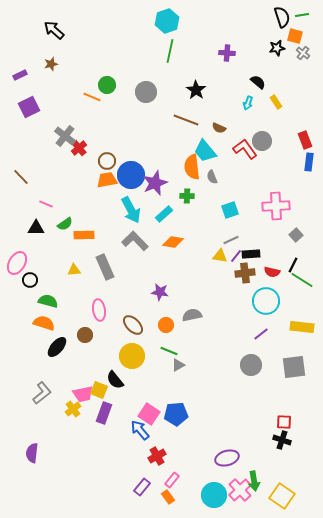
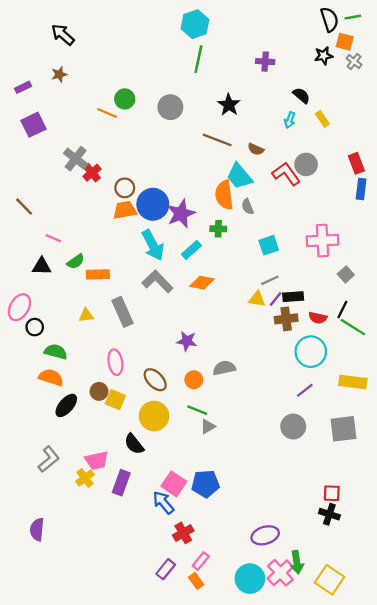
yellow square: (99, 390) -> (115, 400), moved

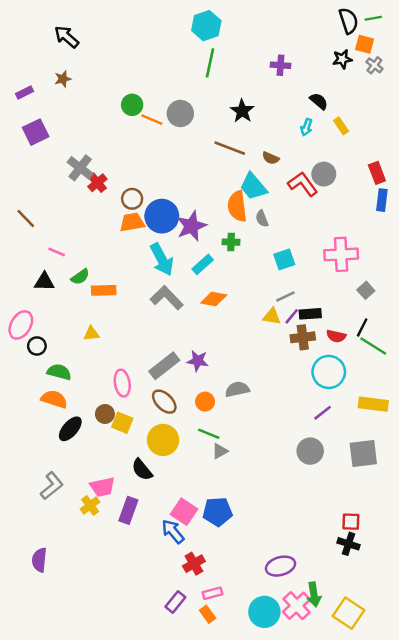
orange line: (107, 113) -> (152, 120), moved
gray rectangle: (122, 312) -> (164, 366), moved, turned 76
pink rectangle: (201, 561) -> (212, 593), turned 36

